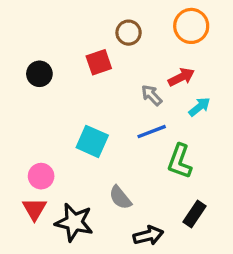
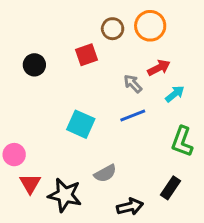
orange circle: (191, 26) -> (150, 26), moved
green L-shape: (180, 161) -> (182, 142), moved
pink circle: (41, 176) -> (14, 155), moved
gray semicircle: (120, 198) -> (105, 173), turned -80

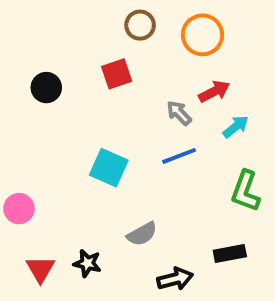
brown circle: (113, 29) -> (140, 25), moved
red triangle: (30, 184) -> (40, 269), moved
black rectangle: (170, 188) -> (230, 253), turned 45
black star: (65, 195) -> (87, 263), size x0.6

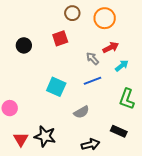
gray semicircle: (142, 234) -> (81, 112), moved
black rectangle: (230, 253) -> (119, 131), turned 35
black star: (87, 263) -> (45, 136), size x1.5

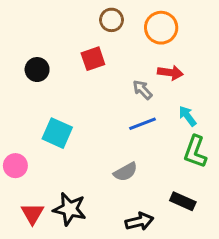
red arrow: (111, 47) -> (170, 73), turned 35
cyan arrow: (122, 66) -> (187, 116), moved, turned -88
cyan square: (56, 87) -> (57, 133), moved

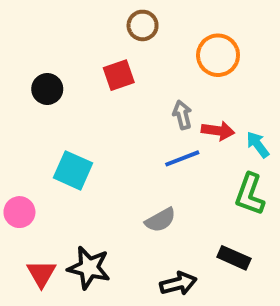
orange circle: (161, 28) -> (218, 55), moved
red arrow: (170, 73) -> (218, 131), moved
gray arrow: (143, 90) -> (182, 115), turned 30
cyan arrow: (187, 116) -> (258, 145), moved

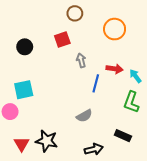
gray arrow: (182, 115) -> (81, 60), moved
blue line: (182, 158) -> (96, 83), turned -54
cyan square: (73, 170) -> (24, 90), moved, turned -36

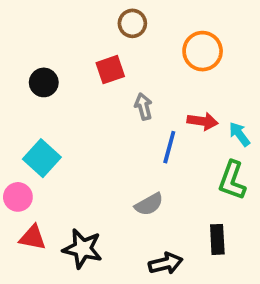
cyan square: (24, 90) -> (42, 158), turned -36
black rectangle: (123, 136) -> (217, 239), turned 63
red triangle: (22, 144) -> (33, 238), moved, turned -49

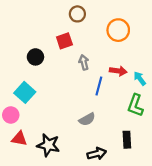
black circle: (44, 82) -> (35, 57), moved

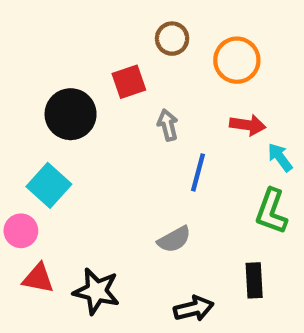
brown circle: (77, 14) -> (172, 39), moved
black circle: (35, 57) -> (71, 114), size x1.5
red arrow: (118, 71) -> (248, 125), moved

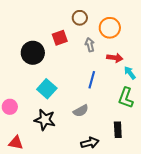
gray arrow: (168, 125) -> (90, 45), moved
cyan square: (49, 185) -> (47, 89), moved
red triangle: (38, 278) -> (16, 143), moved
black star: (96, 291) -> (45, 120), moved

